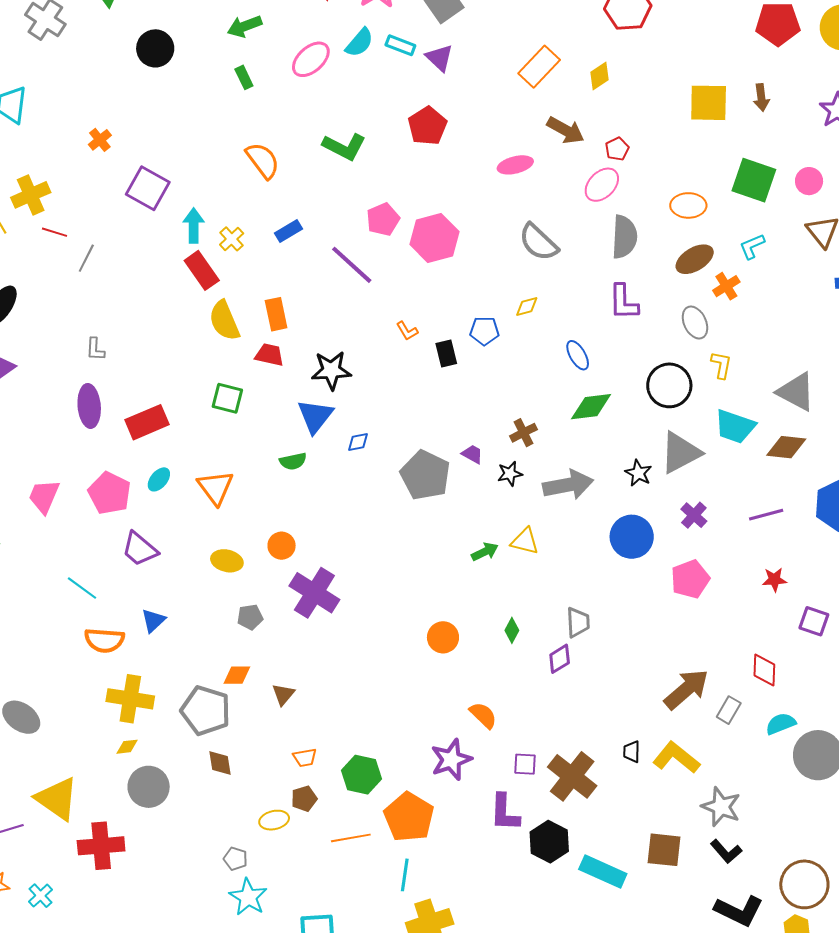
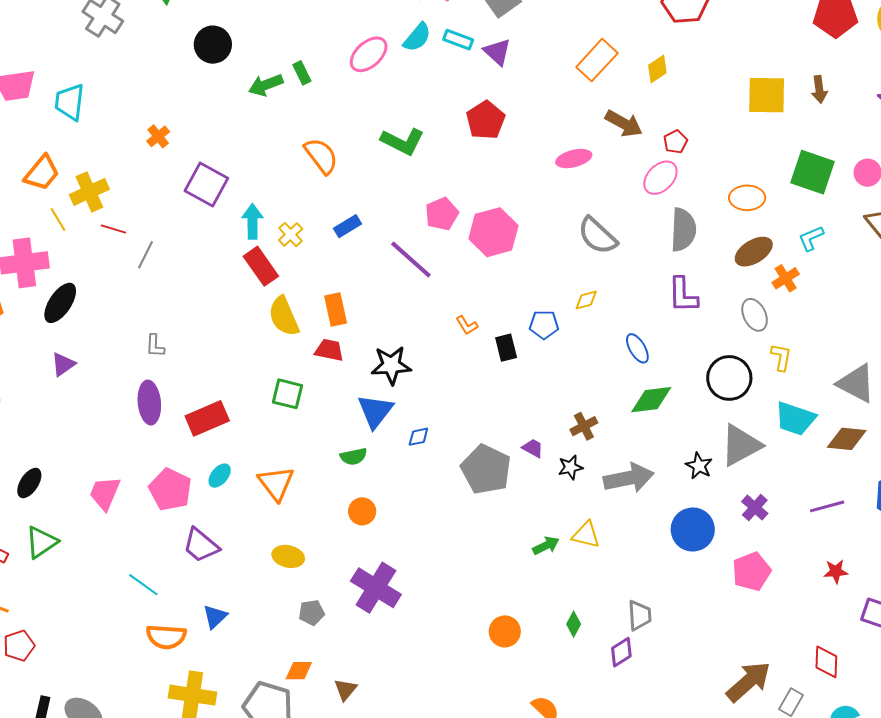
green arrow: (245, 26) -> (266, 85), moved
orange circle: (282, 546) -> (362, 511), moved

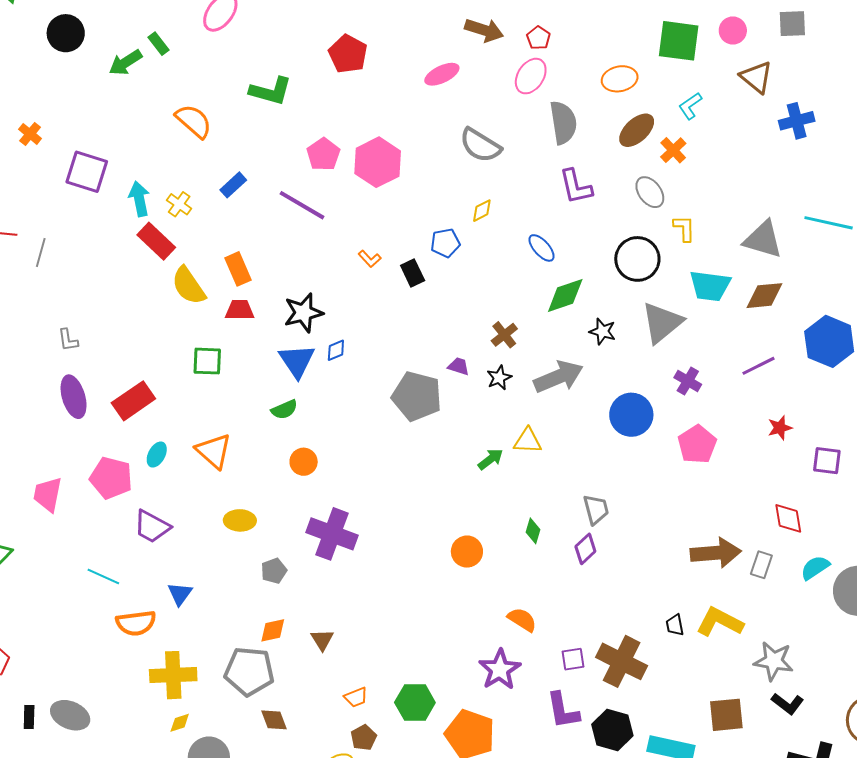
blue diamond: (418, 437) -> (336, 350), moved
black star: (699, 466) -> (603, 331), moved
brown arrow: (748, 682) -> (716, 553), turned 48

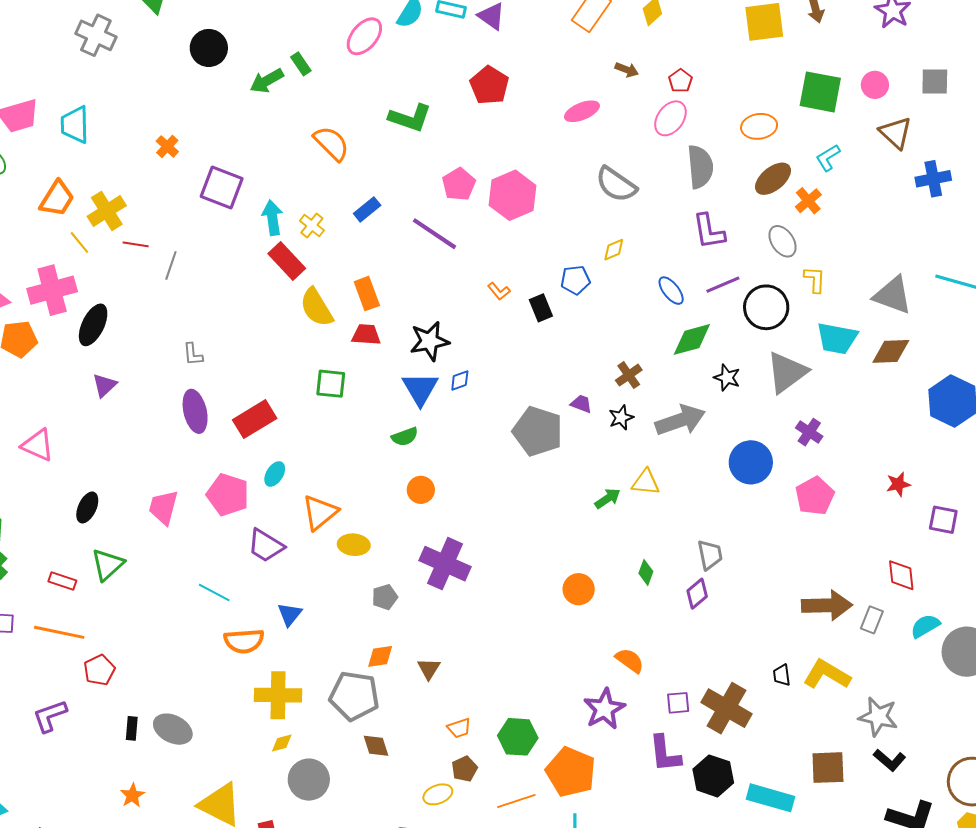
brown arrow: (484, 30) -> (627, 70), size x0.6
purple line: (759, 366) -> (723, 285), moved
orange triangle: (214, 451) -> (320, 513), moved, turned 36

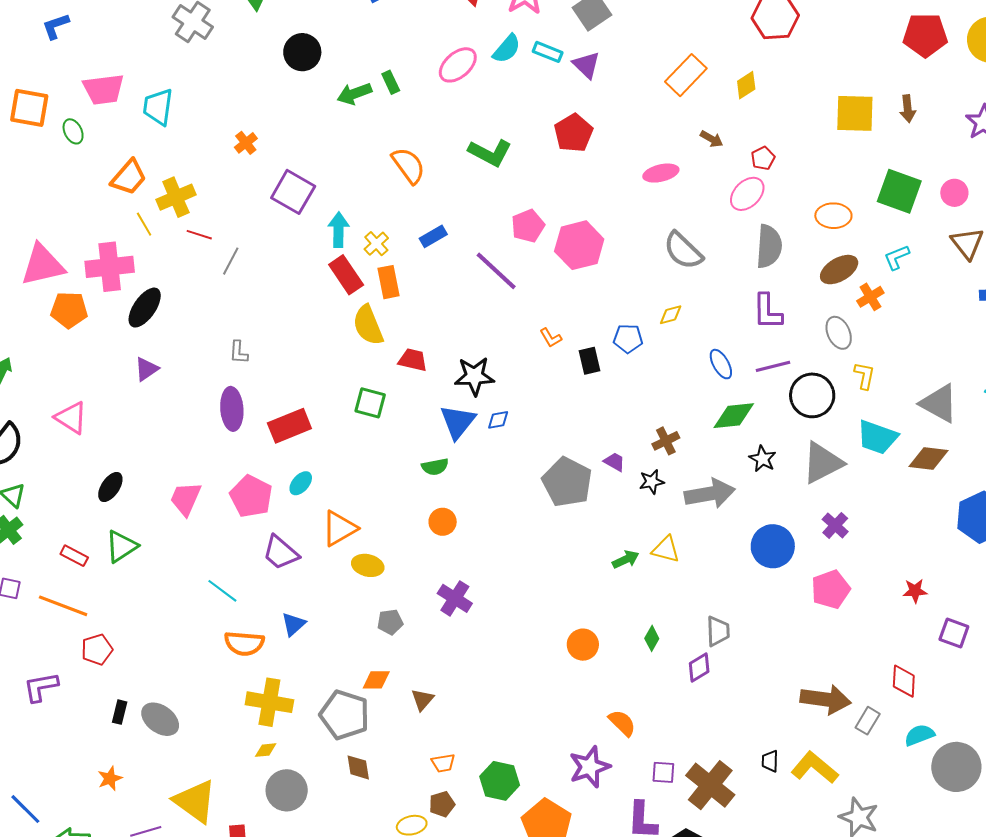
orange rectangle: (367, 294) -> (388, 282), moved
purple cross: (445, 564) -> (455, 598), size x0.7

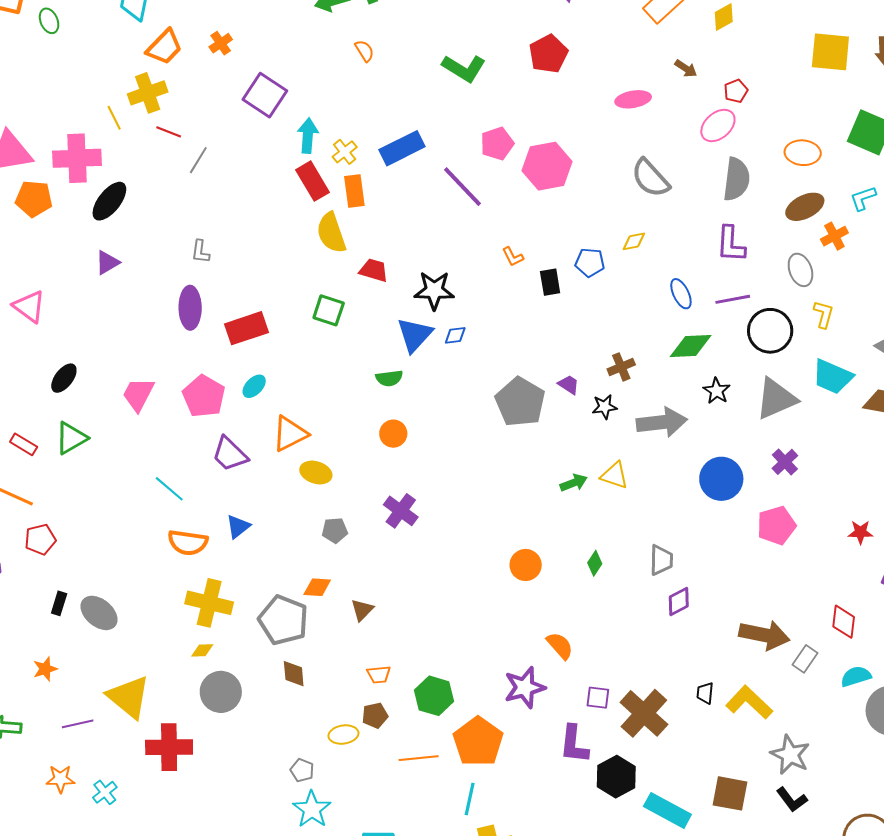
orange semicircle: (408, 165) -> (364, 51), moved, size x0.6
orange trapezoid: (129, 177) -> (164, 47), moved
blue rectangle: (433, 236) -> (402, 148), size x1.6
purple diamond: (699, 667) -> (679, 601), moved

